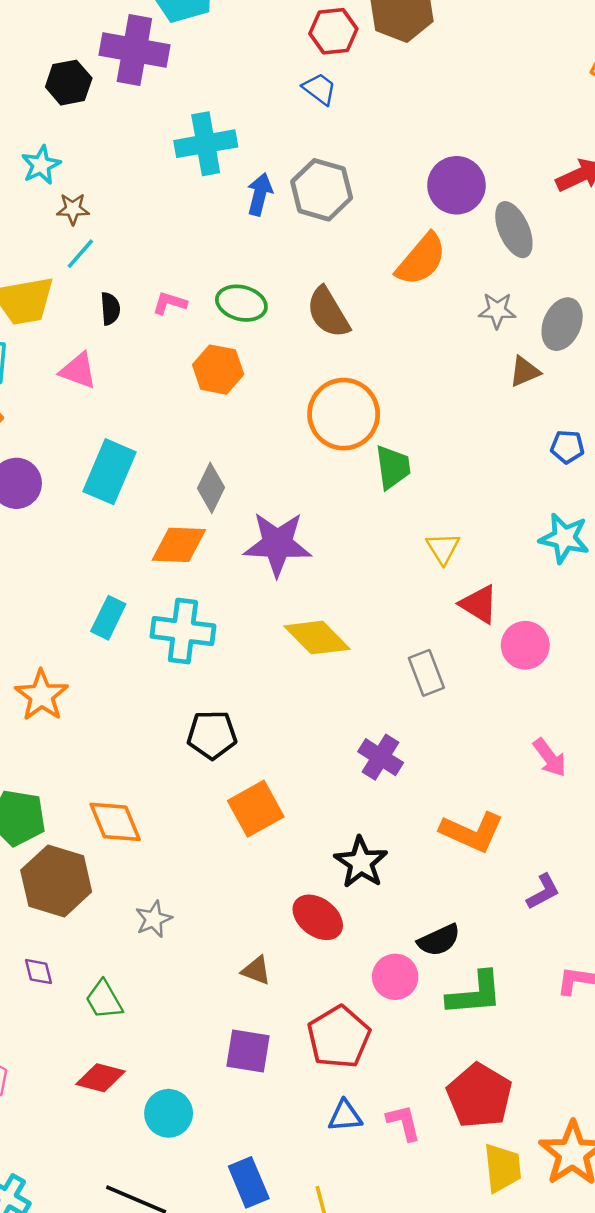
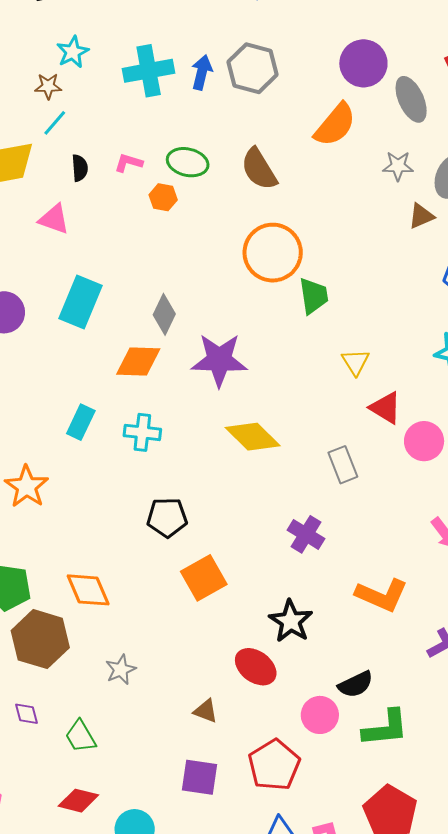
cyan cross: (206, 144) -> (149, 71), moved
cyan star: (41, 165) -> (73, 52), moved
orange hexagon: (218, 370) -> (163, 197), moved, size x0.7
cyan cross: (183, 631) -> (142, 432), size x0.7

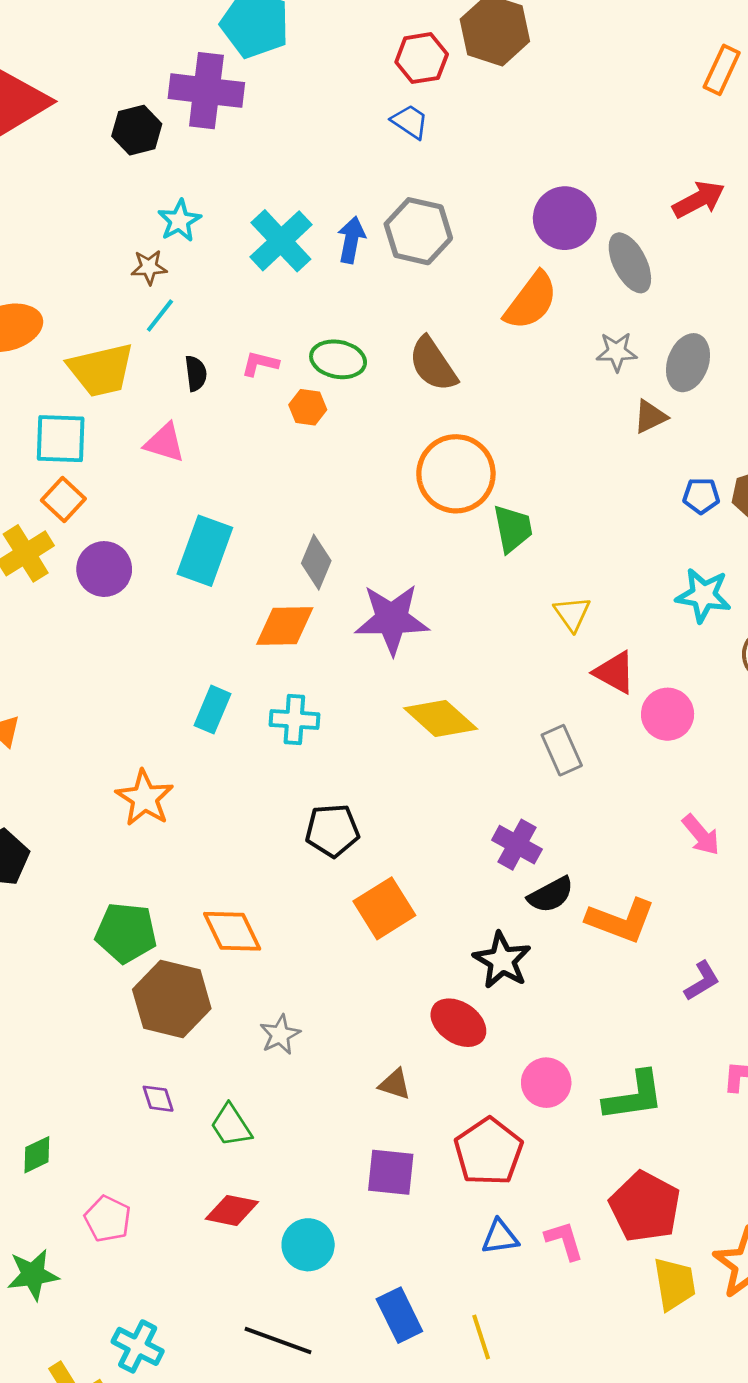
cyan cross: (149, 71) -> (281, 241), turned -30
black semicircle: (356, 684) -> (551, 895), moved

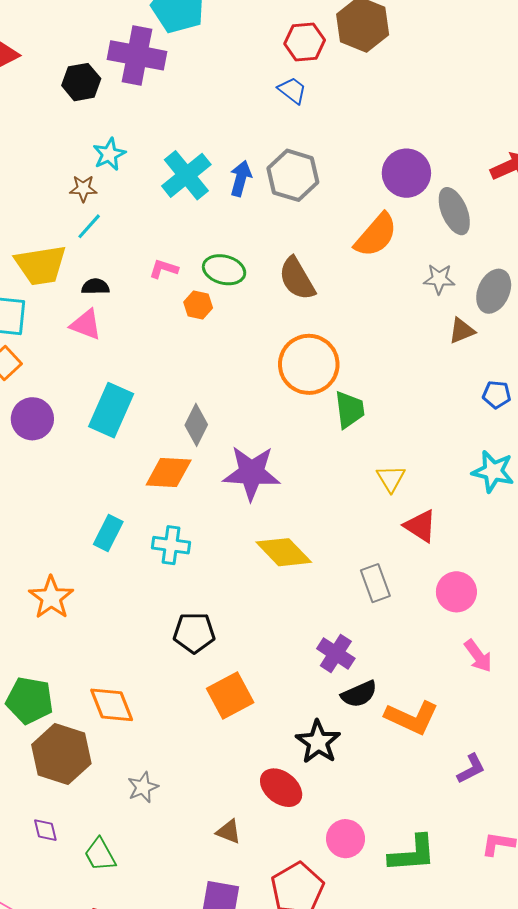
black semicircle: (196, 373) -> (95, 287), moved, turned -88
pink circle: (668, 714) -> (456, 592), moved

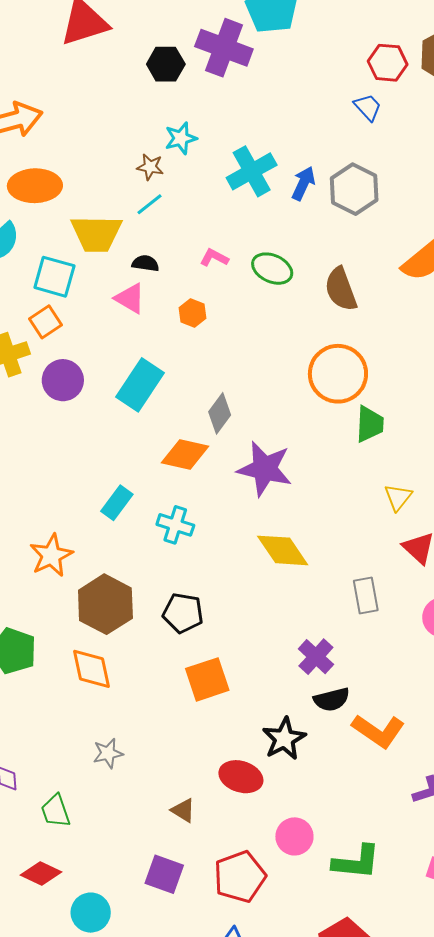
orange hexagon: (198, 305) -> (192, 313), moved
brown hexagon: (61, 754) -> (105, 604), moved
red ellipse: (281, 788) -> (241, 777), turned -30

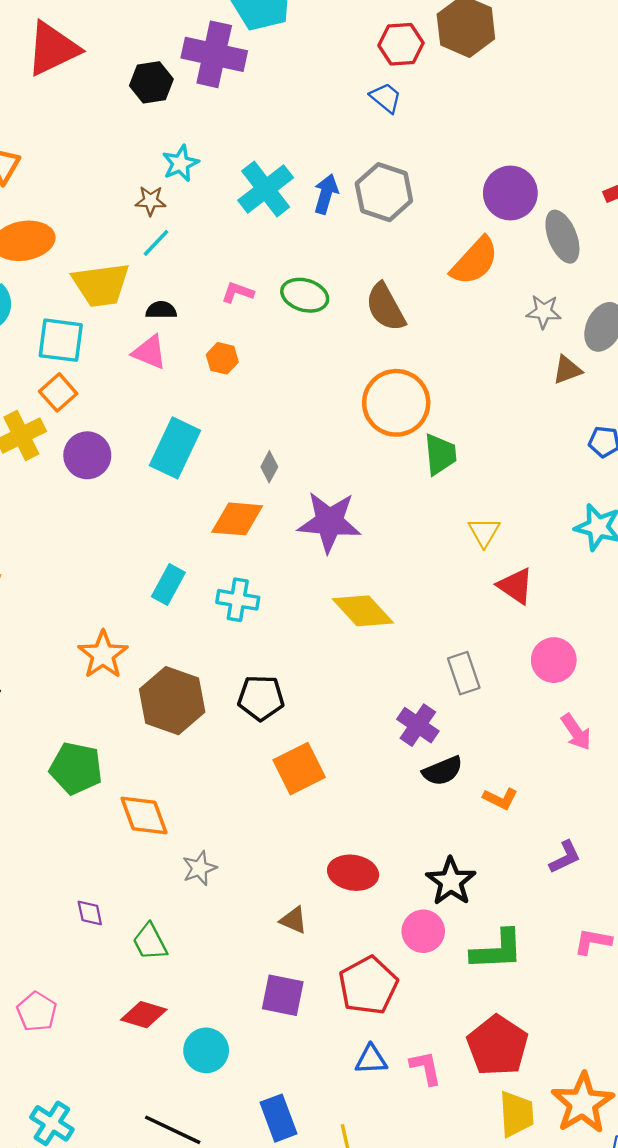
gray diamond: (220, 413) -> (269, 467), size x0.7
gray rectangle: (366, 595) -> (464, 673), moved
orange diamond: (92, 669) -> (144, 815), moved
orange L-shape: (378, 731) -> (500, 799), size x0.6
black star: (284, 739) -> (451, 881), moved

